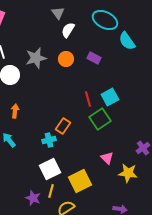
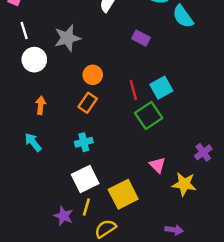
orange circle: (66, 59) -> (93, 75), moved
orange rectangle: (63, 126) -> (88, 103), moved

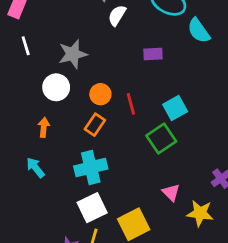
purple rectangle: (141, 38) -> (153, 54), turned -30
white circle: (34, 60) -> (56, 87), moved
red line: (133, 90) -> (131, 104), moved
cyan cross: (84, 142) -> (91, 168), size x1.6

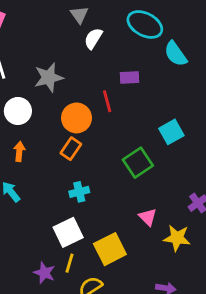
white circle: (56, 87) -> (18, 111), moved
orange circle: (100, 94) -> (76, 118), size x1.4
red line: (131, 104) -> (107, 101), moved
cyan square: (175, 108) -> (171, 132), moved
cyan cross: (91, 168) -> (79, 192), moved, size x0.6

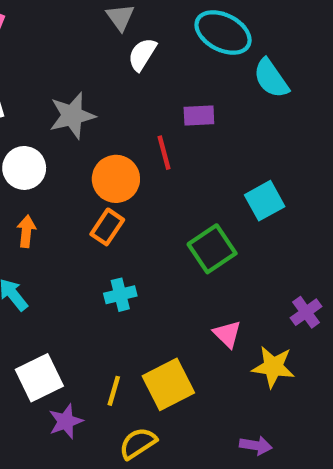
white square: (68, 232) -> (39, 378), moved
yellow line: (70, 263) -> (114, 391), moved
purple star: (44, 273) -> (66, 421), turned 30

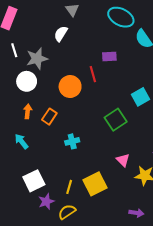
white semicircle: (142, 54) -> (61, 34), moved
gray star: (72, 116) -> (37, 59), moved
orange rectangle: (107, 227) -> (49, 117), moved
yellow semicircle: (138, 443) -> (67, 212), moved

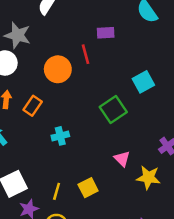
gray star: (37, 59) -> (18, 35), turned 30
yellow square: (95, 184) -> (88, 188), size x0.7

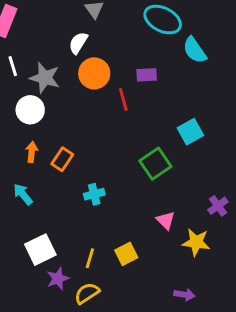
orange circle: (58, 69) -> (94, 73), moved

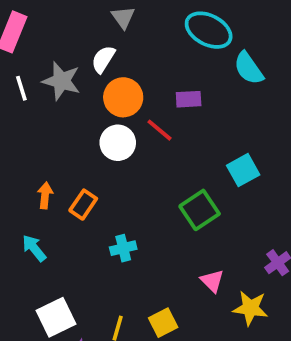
gray star: (45, 78) -> (61, 81), moved
red line: (123, 100) -> (160, 130), turned -35
white circle: (30, 110) -> (118, 143), moved

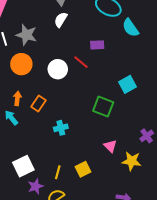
white semicircle: (103, 59) -> (61, 20), moved
orange circle: (123, 97) -> (21, 64), moved
green square: (200, 210) -> (103, 107), turned -35
cyan arrow: (34, 248) -> (11, 118), moved

